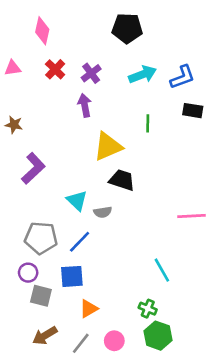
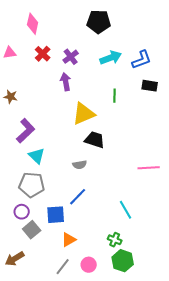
cyan triangle: (77, 201) -> (37, 156), moved
blue line: (80, 242) -> (78, 197), moved
gray square: (41, 296) -> (32, 230), turned 36
brown arrow: (45, 336) -> (15, 259), moved

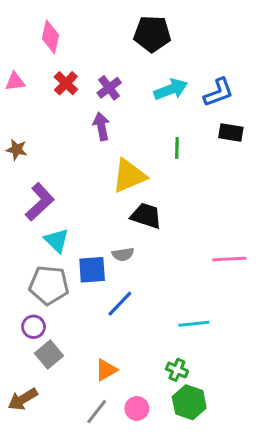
cyan line: (126, 210) -> (194, 324), turned -66
blue square: (56, 215) -> (92, 270), moved

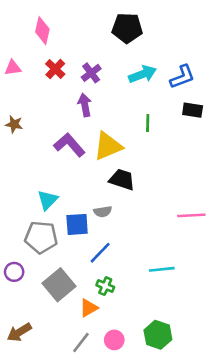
purple L-shape: (40, 202) -> (69, 145), moved, turned -88
cyan triangle: (57, 240) -> (48, 200), turned 30
purple circle: (34, 327) -> (14, 272), moved
gray square: (49, 355) -> (59, 285), moved, size x1.4
green cross: (177, 370) -> (105, 286), moved

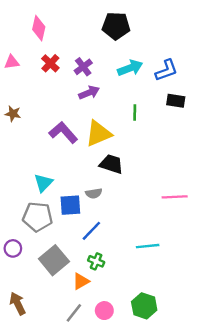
purple arrow: (85, 105) -> (89, 93), moved, turned 78
brown arrow: (19, 332) -> (18, 304), turned 95

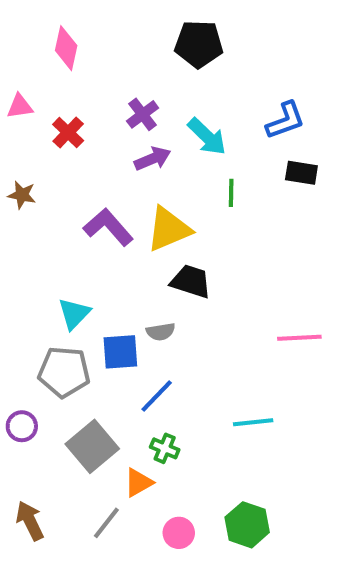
red cross: (50, 63) -> (68, 133), moved
cyan arrow: (130, 68) -> (207, 137), moved, turned 65
gray line: (74, 313) -> (106, 523), moved

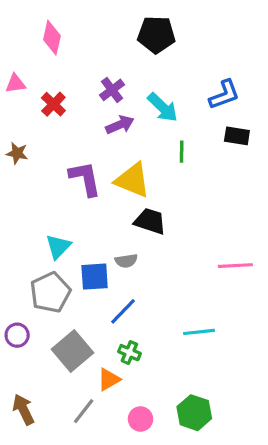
purple L-shape: (108, 227) -> (85, 179), turned 30
yellow triangle: (169, 229) -> (133, 180), turned 45
gray pentagon: (64, 372) -> (50, 292), turned -30

